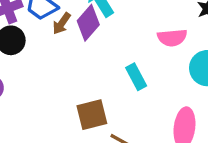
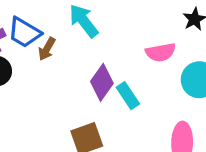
purple diamond: (88, 23) -> (102, 82), moved

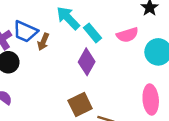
cyan rectangle: (128, 96) -> (92, 33), moved

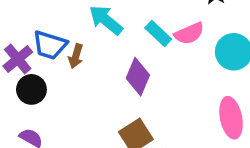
cyan rectangle: (92, 33) -> (158, 34), moved

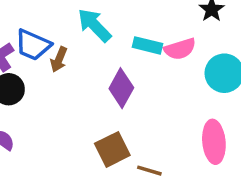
cyan rectangle: (158, 34) -> (148, 45), turned -36

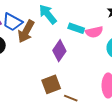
brown arrow: (59, 59) -> (26, 31), size x1.6

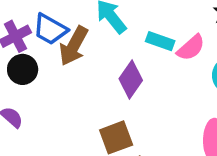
pink semicircle: (94, 32) -> (191, 48), turned -30

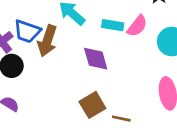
purple diamond: (131, 79) -> (96, 59), turned -40

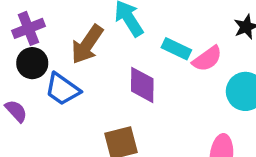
blue trapezoid: (27, 31) -> (62, 89), moved

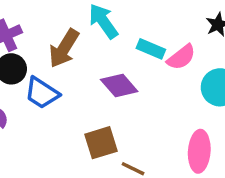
purple diamond: (142, 85) -> (119, 85), turned -39

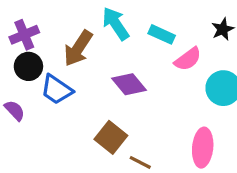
cyan rectangle: (151, 49) -> (162, 34), moved
brown square: (101, 143) -> (111, 137), turned -36

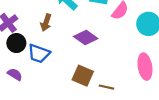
brown arrow: (78, 48) -> (46, 23), size x0.7

